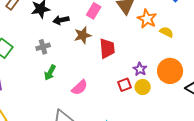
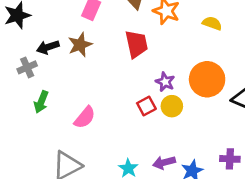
black arrow: (61, 20) -> (48, 47), moved
yellow semicircle: (167, 32) -> (212, 23), moved
red trapezoid: (107, 48) -> (136, 44), moved

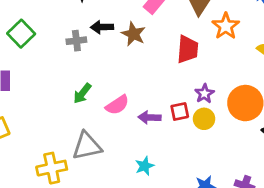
brown star: (80, 45) -> (133, 34), turned 30
green arrow: (41, 102) -> (82, 93), moved
purple arrow: (164, 163) -> (149, 117), moved

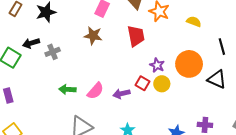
black arrow: (102, 27) -> (31, 43), moved
green arrow: (82, 93) -> (67, 89), turned 70
red square: (180, 111) -> (142, 83), turned -32

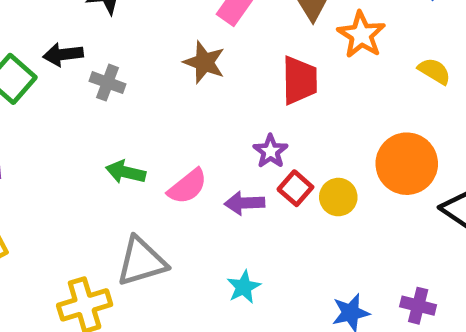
gray cross: (53, 52) -> (108, 83), turned 32
purple star: (157, 65) -> (270, 151), moved

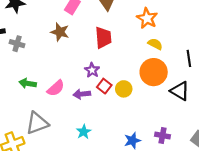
orange star: (361, 35) -> (147, 18), moved
yellow semicircle: (434, 71) -> (155, 44), moved

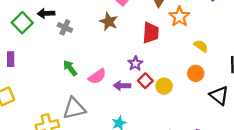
orange star: (147, 18) -> (179, 17), moved
orange circle: (154, 72) -> (196, 73), size x0.6
green arrow: (28, 83) -> (70, 68), turned 35

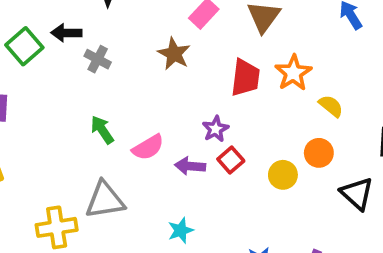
orange star: (179, 17) -> (293, 73), moved
yellow circle: (164, 86) -> (283, 175), moved

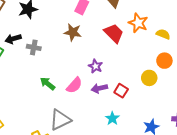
red trapezoid: (245, 78) -> (114, 33), turned -35
purple star: (215, 129) -> (96, 66), moved
red square: (231, 160) -> (121, 91), moved
cyan star: (181, 230) -> (112, 118), moved

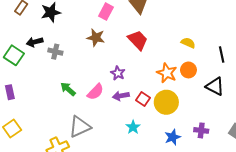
orange star: (138, 23) -> (167, 73), moved
yellow circle: (149, 78) -> (166, 102), moved, size x1.5

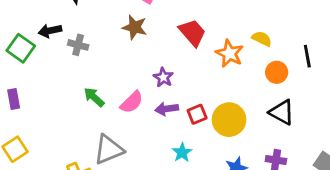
orange circle: (188, 70) -> (277, 72), moved
orange star: (167, 73) -> (230, 53), moved
black triangle: (215, 86) -> (282, 112), moved
red square: (143, 99) -> (197, 114), turned 32

